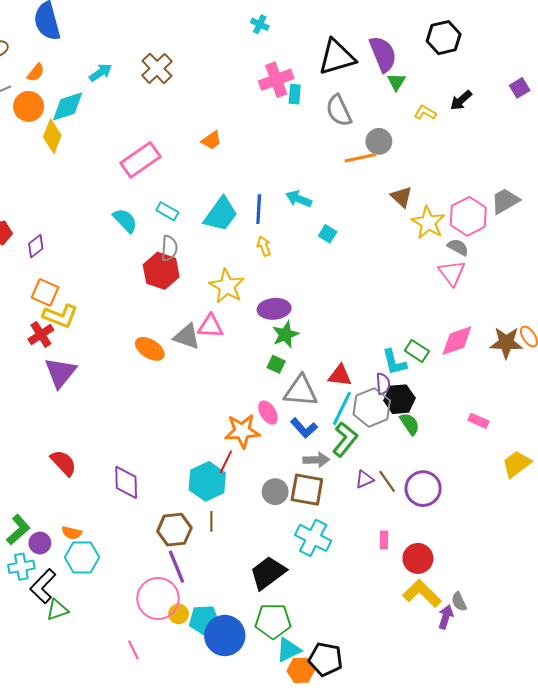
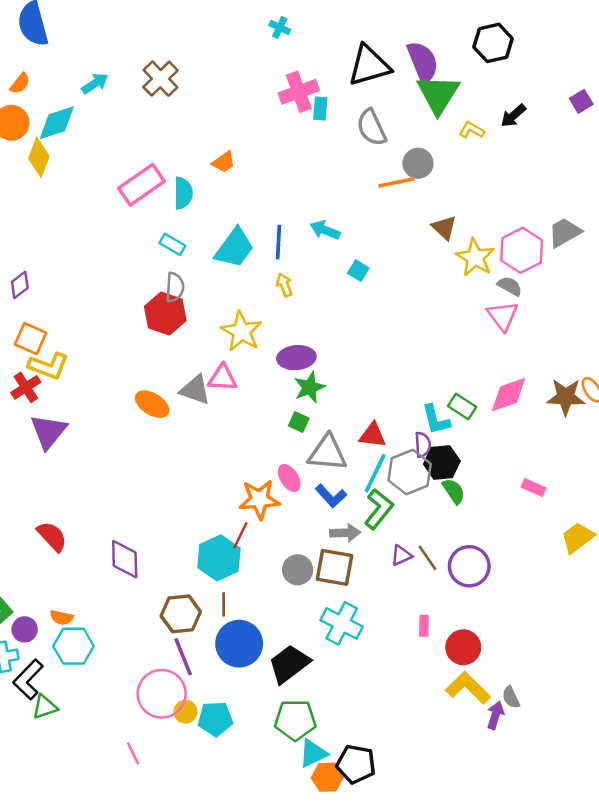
green triangle: (396, 82) -> (438, 94), size x2.0
cyan semicircle: (125, 220) -> (183, 193), moved, turned 44
blue circle: (225, 635) -> (239, 644), moved

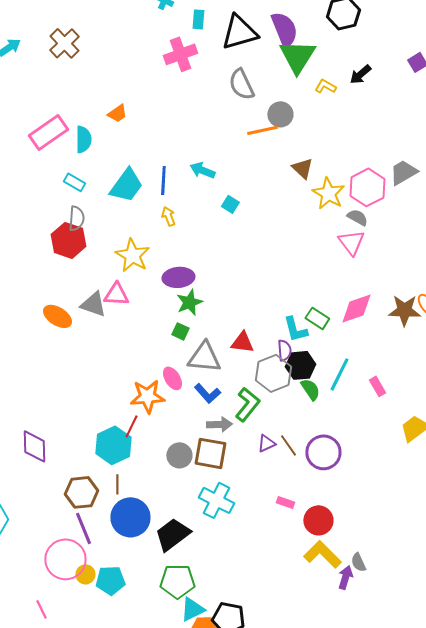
cyan rectangle: (320, 108) -> (198, 19), moved
cyan line: (375, 473) -> (339, 374), moved
pink rectangle: (534, 488) -> (377, 386), turned 36
pink rectangle: (424, 626) -> (285, 502), turned -72

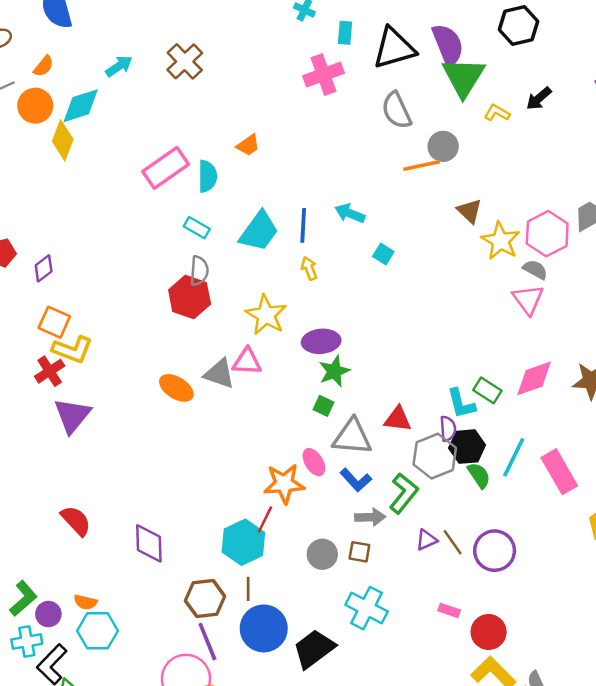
pink rectangle: (377, 386) -> (559, 472), size x1.8
brown square: (210, 453) -> (359, 552), size x0.6

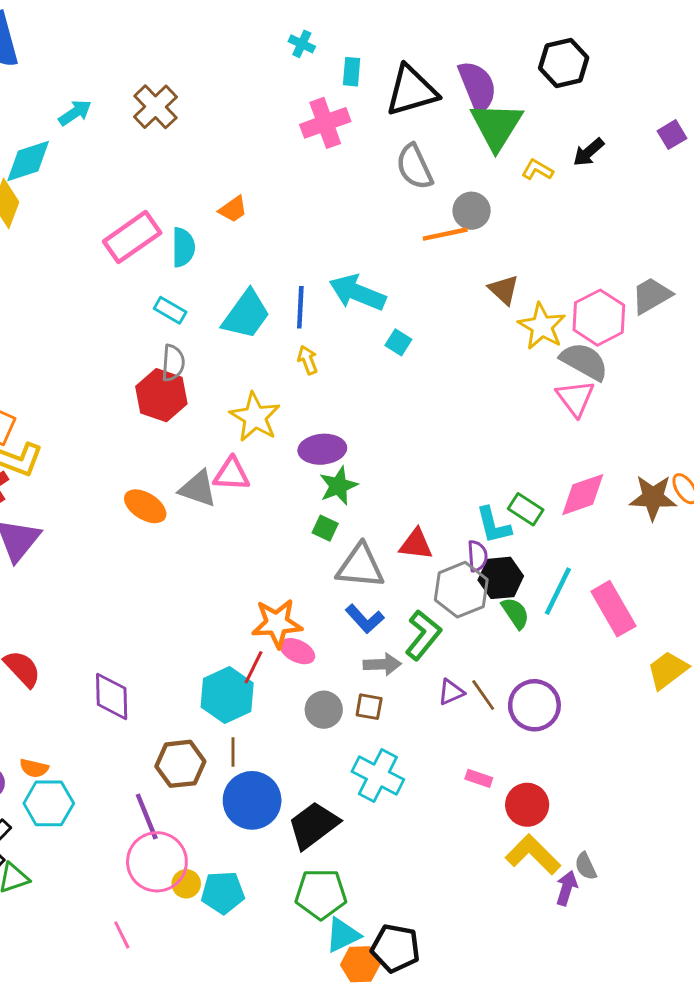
cyan arrow: (350, 213) -> (357, 293), size x1.5
gray semicircle: (535, 270) -> (584, 361), size x1.6
pink ellipse: (314, 462) -> (297, 651), moved, turned -32
purple line: (207, 642) -> (147, 816), moved

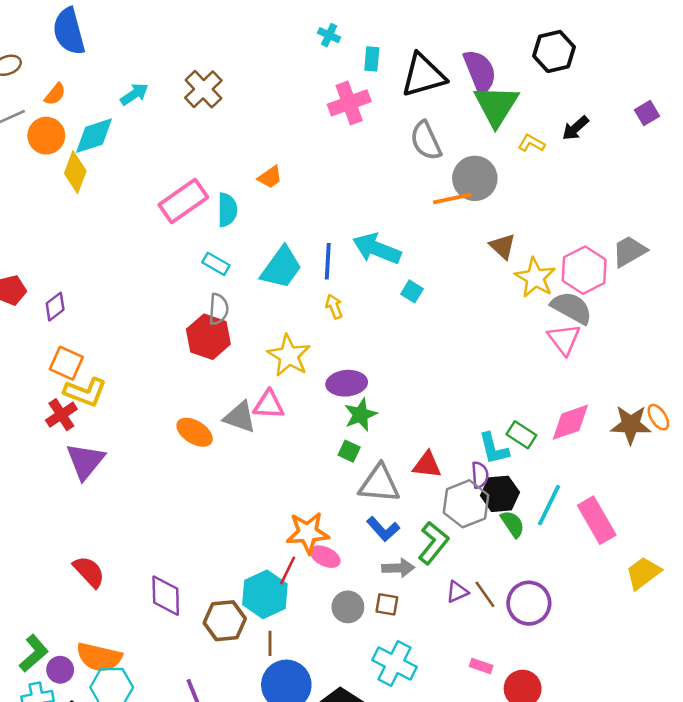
gray circle: (472, 211) -> (475, 178), size x1.4
brown hexagon: (180, 764) -> (225, 621), moved
orange semicircle: (34, 768) -> (99, 657), size x1.8

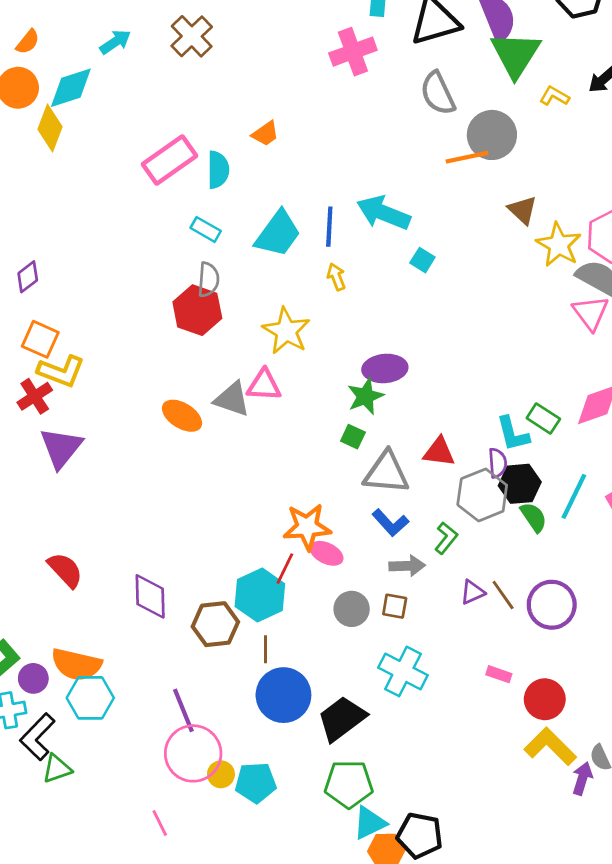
purple ellipse: (347, 383) -> (385, 368), moved
green L-shape: (433, 543) -> (446, 538), size x0.7

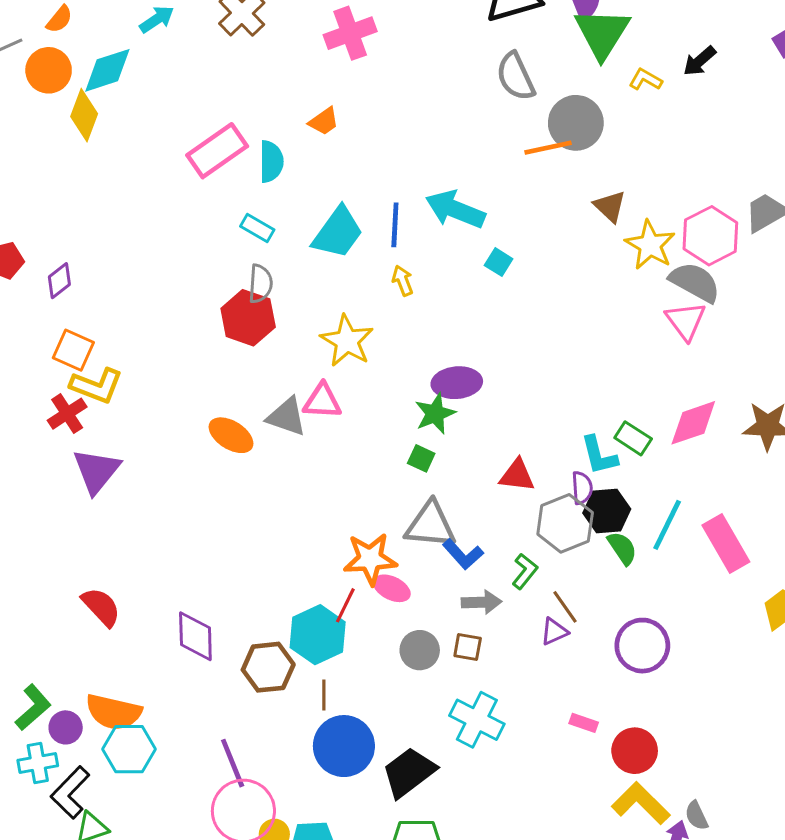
pink cross: (353, 52) -> (350, 33), moved
gray triangle: (386, 473) -> (430, 525), moved
brown line: (503, 595) -> (565, 607), moved

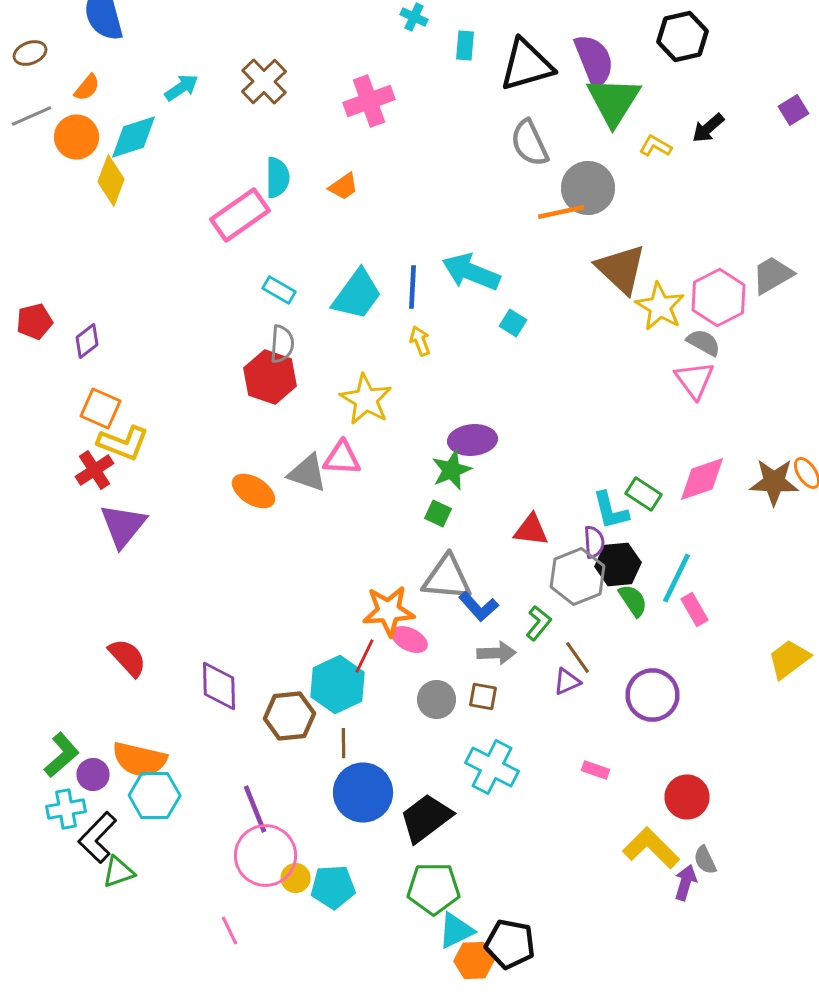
cyan semicircle: (271, 162) -> (278, 178), moved
brown triangle: (610, 206) -> (621, 269), size x1.6
gray semicircle: (695, 282) -> (704, 342), size x0.7
pink rectangle: (726, 543) -> (694, 610), moved, size x0.6
red circle: (635, 751) -> (687, 797), moved

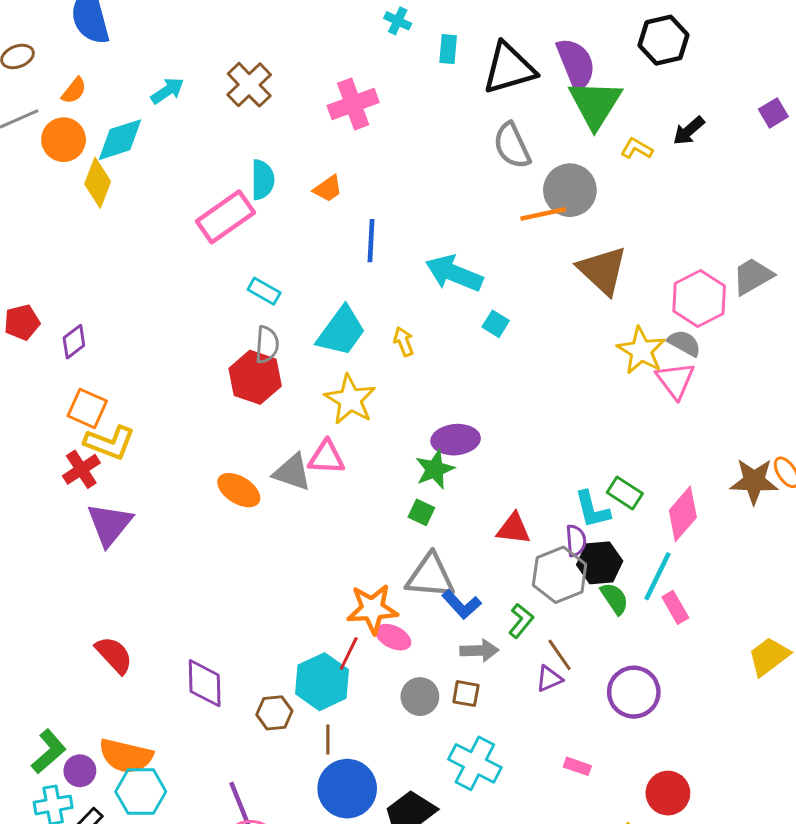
blue line: (412, 287) -> (371, 241), moved
cyan trapezoid: (357, 294) -> (341, 331), moved
yellow star: (660, 306) -> (641, 351), moved
pink diamond: (702, 479) -> (683, 514), moved, turned -30
brown hexagon: (290, 716) -> (274, 713), size x0.7

